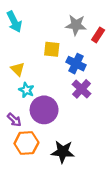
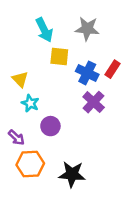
cyan arrow: (14, 22) -> (44, 30), moved
red rectangle: (98, 35) -> (112, 69), moved
purple circle: (44, 110) -> (50, 126), size x0.6

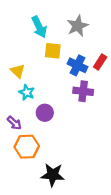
gray star: (87, 29) -> (78, 26), turned -30
purple cross: (94, 102) -> (83, 91), turned -36
black star: (72, 174) -> (53, 175), moved

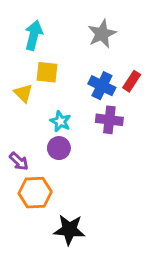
cyan arrow: (39, 27) -> (34, 35), moved, turned -140
yellow square: (53, 51) -> (47, 72), moved
cyan star: (27, 92) -> (60, 121), moved

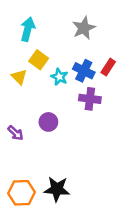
yellow square: (47, 72) -> (39, 60), turned 30
cyan star: (60, 121) -> (59, 77), moved
orange hexagon: (35, 193) -> (22, 193), moved

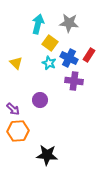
gray star: (84, 28) -> (69, 23), turned 30
cyan arrow: (28, 29) -> (38, 24), moved
yellow square: (39, 60) -> (50, 43), moved
orange hexagon: (22, 193) -> (18, 131), moved

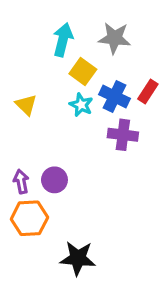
purple circle: (40, 100) -> (54, 180), moved
purple arrow: (13, 109) -> (21, 182), turned -144

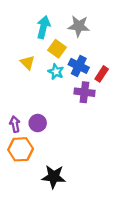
red rectangle: (148, 91) -> (102, 74), moved
yellow triangle: (26, 105) -> (27, 63), moved

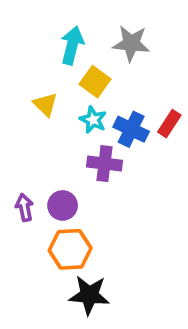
blue cross: (79, 66) -> (131, 129), moved
purple cross: (84, 92) -> (104, 164), moved
orange hexagon: (21, 149) -> (70, 249), moved

